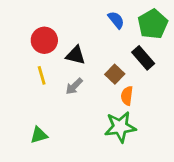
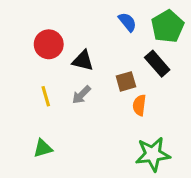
brown square: (115, 74) -> (126, 81), turned 30
yellow line: (42, 75) -> (46, 96), moved
green star: (120, 127) -> (153, 154), moved

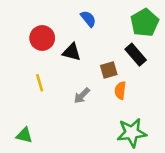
blue semicircle: (127, 22) -> (88, 19), moved
gray arrow: (81, 95) -> (82, 96), moved
green triangle: (43, 148) -> (24, 135), moved, turned 30

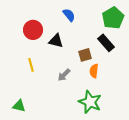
green star: (132, 133) -> (90, 102), moved, turned 30

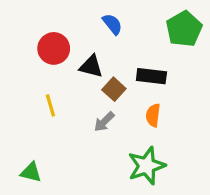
black rectangle: (106, 43) -> (151, 76), moved, turned -42
brown square: (85, 55) -> (114, 89), moved, turned -32
green star: (90, 102) -> (147, 166), turned 30

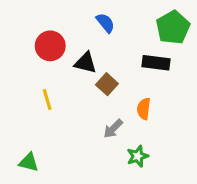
black rectangle: (151, 76) -> (156, 63), moved
gray arrow: (104, 122) -> (113, 129), moved
green star: (147, 166) -> (138, 156), size x0.6

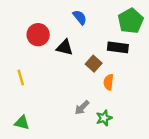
brown square: (107, 84) -> (94, 64), moved
yellow line: (47, 100) -> (21, 77), moved
gray arrow: (113, 129) -> (82, 108), moved

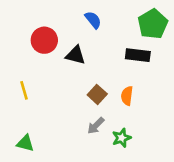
brown square: (94, 64) -> (97, 94), moved

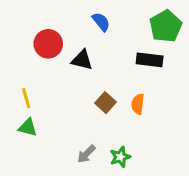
gray arrow: (96, 126) -> (86, 154), moved
green star: (122, 138) -> (120, 157), moved
green triangle: (25, 143) -> (28, 128), moved

